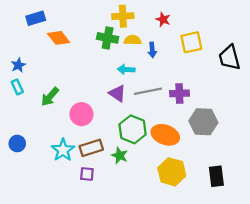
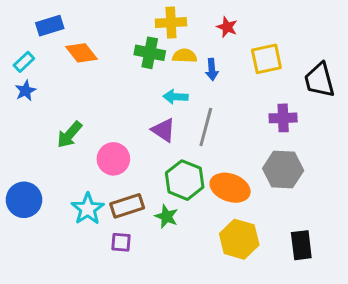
cyan rectangle: (17, 87) -> (24, 62), moved, turned 72
gray line: (148, 91) -> (206, 127), turned -64
purple cross: (179, 93) -> (283, 118), moved
blue circle: (17, 144) -> (24, 200), size x1.5

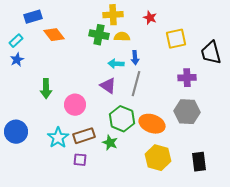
blue arrow: (212, 69) -> (135, 58), moved
green arrow: (69, 135) -> (46, 89), turned -42

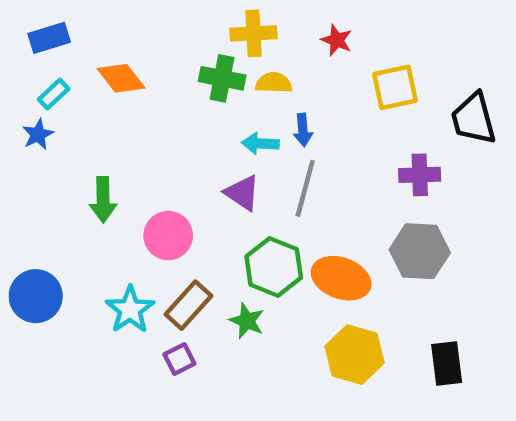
blue rectangle: (33, 17) -> (49, 38), moved
cyan rectangle: (16, 41) -> (54, 94), moved
brown rectangle: (84, 136) -> (188, 305), turned -30
purple square: (80, 160) -> (179, 359), turned -32

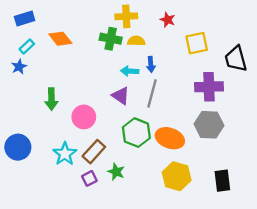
purple cross: (420, 175) -> (209, 87), size x1.4
green star: (247, 321) -> (116, 172), moved

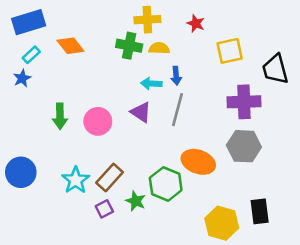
blue rectangle: (25, 19) -> (29, 22), size x1.4
pink circle: (84, 117) -> (98, 121), moved
green hexagon: (136, 133) -> (166, 184), moved
yellow hexagon: (177, 176) -> (222, 223), moved

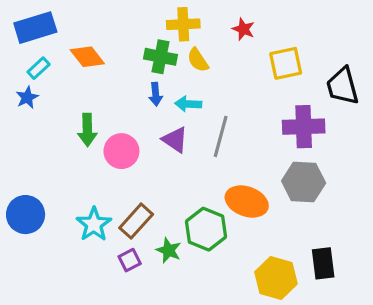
yellow semicircle: (159, 48) -> (198, 60), turned -126
blue arrow: (176, 76) -> (156, 94), moved
green arrow: (60, 116) -> (87, 130), moved

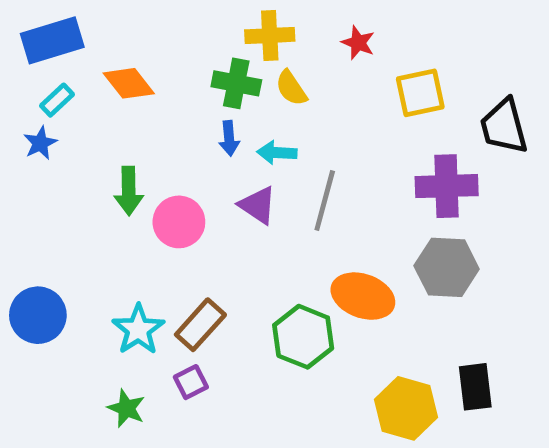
green star: (169, 250) -> (126, 408), moved

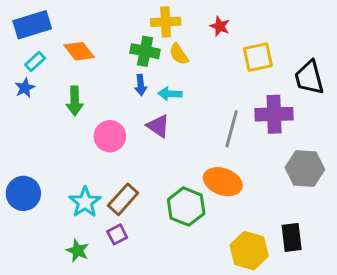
green arrow: (129, 191) -> (75, 101), moved
gray line: (325, 200) -> (232, 129), moved
gray hexagon: (447, 267) -> (305, 168), moved

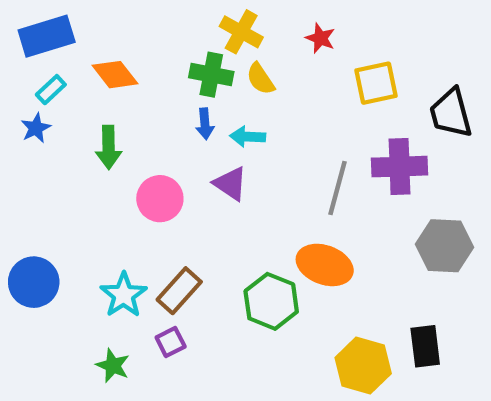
yellow cross: (166, 22) -> (241, 32), turned 32

